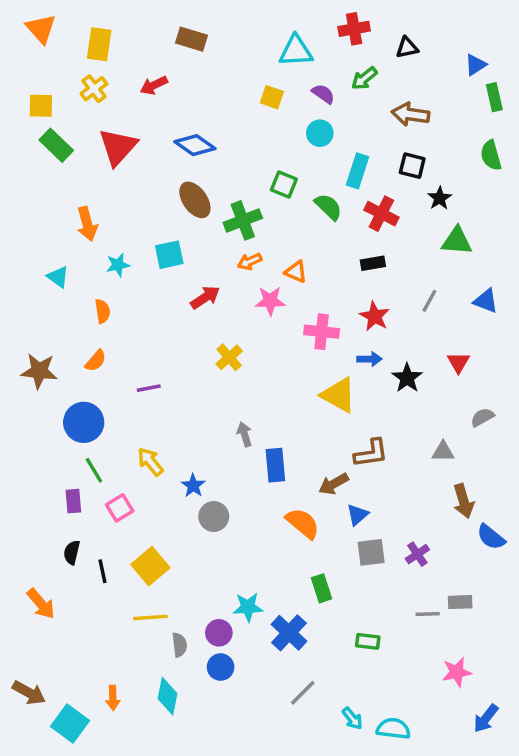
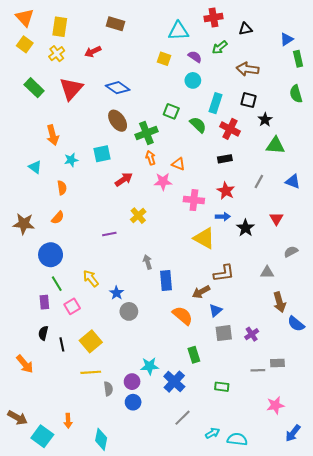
yellow square: (41, 106) -> (25, 44), moved, turned 35
orange arrow: (250, 262) -> (151, 158), turned 96
purple line: (149, 388) -> (109, 234), moved
cyan diamond: (168, 696) -> (101, 439), moved
cyan arrow: (352, 718) -> (212, 433), turned -80

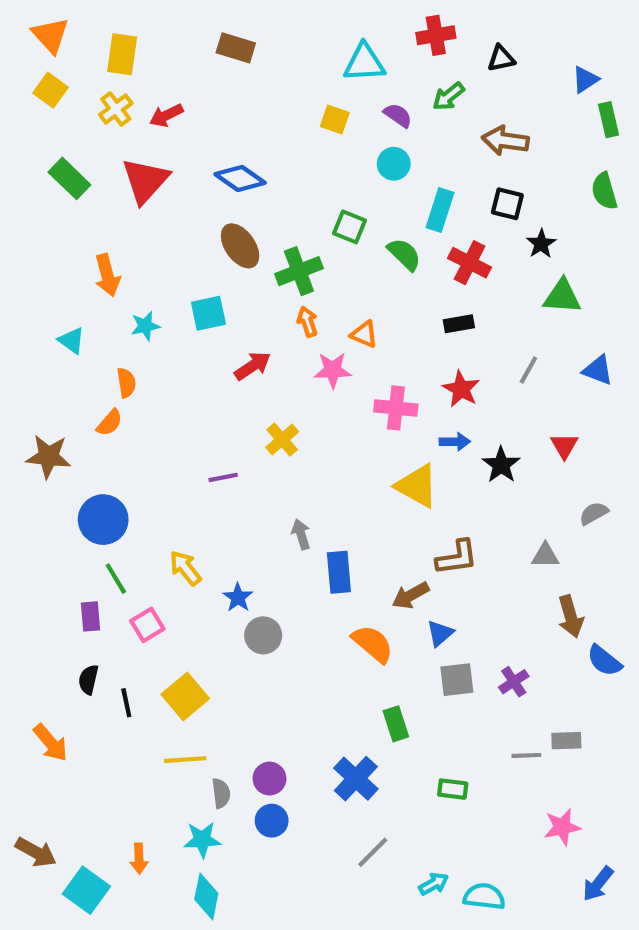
red arrow: (93, 52) -> (166, 115), moved
orange semicircle: (58, 218) -> (109, 423), moved
cyan star: (150, 366) -> (202, 840), moved

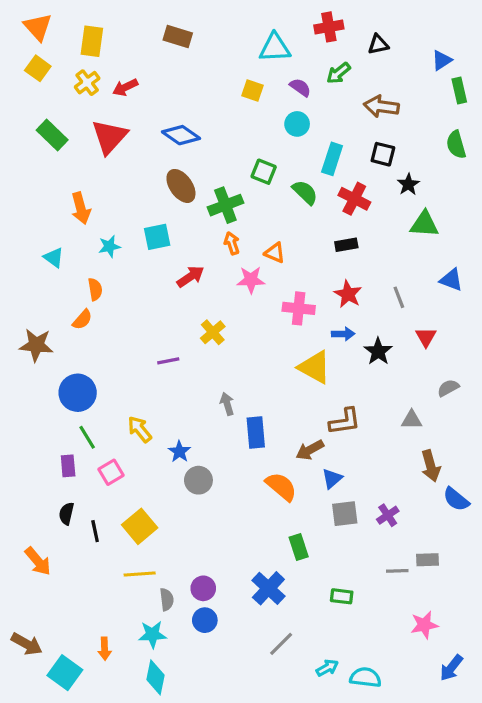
gray line: (528, 370) -> (399, 297), moved, turned -50

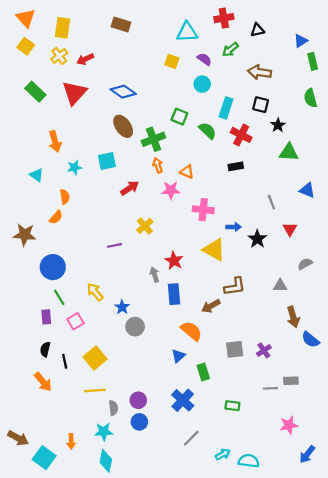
red star: (348, 294) -> (174, 261), moved
blue triangle: (332, 479) -> (178, 356), moved
orange arrow: (38, 561) -> (43, 382), moved

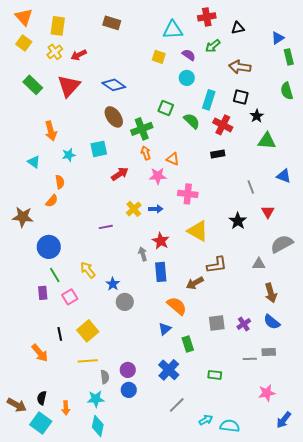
blue arrow: (234, 227) -> (156, 209), moved
gray semicircle: (305, 264) -> (282, 244), size x1.6
blue semicircle: (310, 340) -> (272, 322), moved
black semicircle: (45, 349) -> (42, 398), moved

